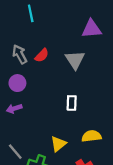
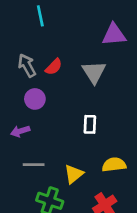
purple circle: (17, 83) -> (35, 99), moved
gray line: (15, 152) -> (34, 165), moved, turned -49

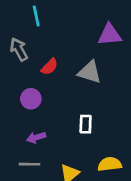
gray arrow: (27, 65) -> (19, 49), moved
gray triangle: (94, 72) -> (90, 72), turned -40
purple arrow: (20, 131) -> (36, 137), moved

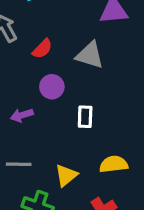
purple circle: (31, 99) -> (52, 87), moved
purple arrow: (36, 137) -> (22, 115), moved

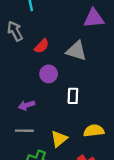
purple arrow: (22, 115) -> (27, 105), moved

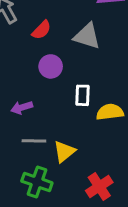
gray line: (24, 131) -> (34, 141), moved
yellow semicircle: (94, 131) -> (110, 112), moved

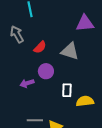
purple arrow: (22, 107) -> (27, 83), moved

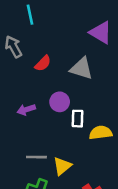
purple triangle: (85, 23) -> (101, 33), turned 36
purple circle: (46, 71) -> (60, 102), moved

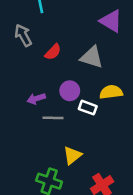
white rectangle: (78, 119) -> (88, 108), turned -72
yellow semicircle: (101, 133) -> (111, 92), moved
gray line: (36, 157) -> (53, 118), moved

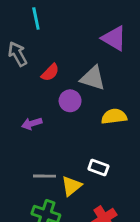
purple circle: (70, 91) -> (70, 101), moved
white rectangle: (88, 108) -> (98, 168), moved
gray line: (53, 118) -> (45, 176), moved

